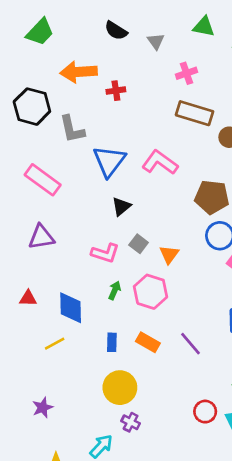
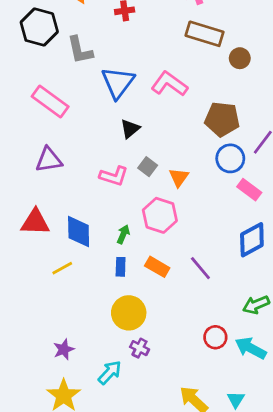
green arrow: (115, 290) -> (123, 234), moved
red triangle: (28, 298) -> (35, 222), size x1.6
purple star: (43, 408) -> (64, 349), moved

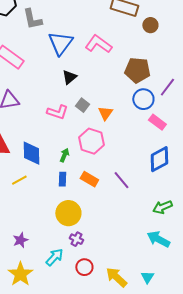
red circle: (215, 337) -> (84, 267), moved

